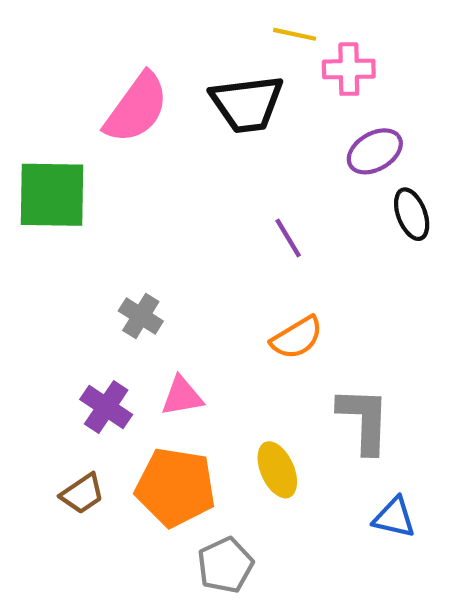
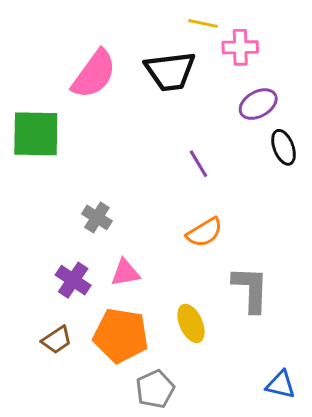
blue triangle: (394, 517) -> (281, 385), moved

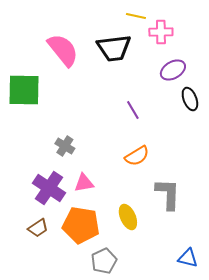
pink semicircle: (94, 74) -> (63, 50), turned -75
purple cross: (73, 280) -> (49, 188), size x1.4

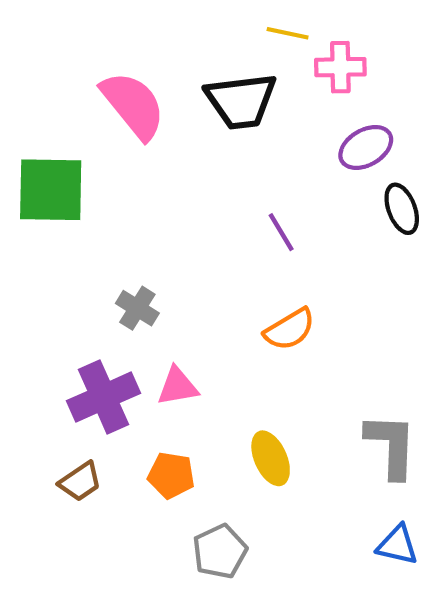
purple cross: (49, 188) -> (104, 397), turned 32
gray L-shape: (168, 194) -> (391, 446), moved
orange pentagon: (81, 225) -> (171, 475), size x0.6

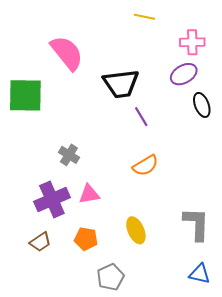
pink cross: (340, 67) -> (192, 42), moved
black trapezoid: (241, 101) -> (121, 84), moved

